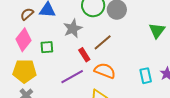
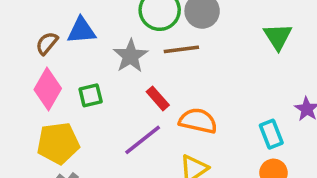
brown line: (103, 42) -> (181, 49), moved, turned 42
cyan rectangle: (146, 76) -> (271, 134), moved

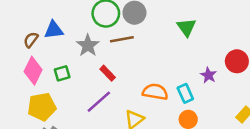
orange semicircle: (198, 121) -> (155, 92), moved

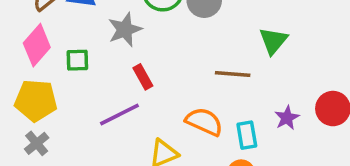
brown line: (122, 39) -> (233, 74), moved

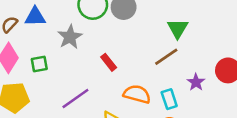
brown line: (233, 74) -> (166, 57), moved, turned -30
red rectangle: (143, 77) -> (109, 62), moved

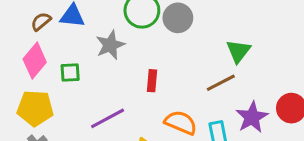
red rectangle: (109, 62) -> (152, 81), turned 36
purple star: (196, 82) -> (252, 117), size x1.5

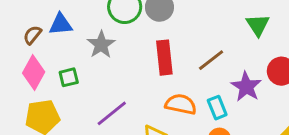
green triangle: (238, 51) -> (258, 25), moved
red rectangle: (152, 81) -> (164, 58), moved, size x1.6

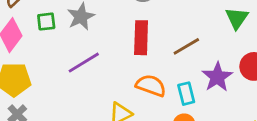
green square: (69, 77) -> (46, 22), moved
purple line: (112, 113) -> (84, 63), moved

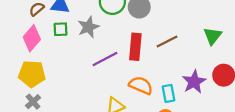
brown line: (186, 46) -> (167, 42), moved
purple line: (84, 63) -> (105, 59), moved

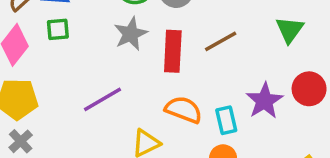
gray star: (88, 27) -> (131, 34), moved
purple line: (105, 59) -> (103, 99), moved

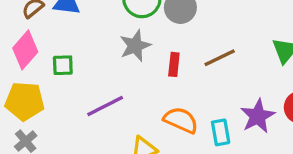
green square: (58, 29) -> (63, 65), moved
red rectangle: (173, 51) -> (174, 64), size x0.6

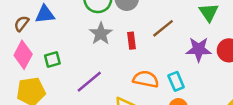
purple star: (258, 116) -> (199, 49), moved, turned -30

